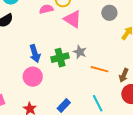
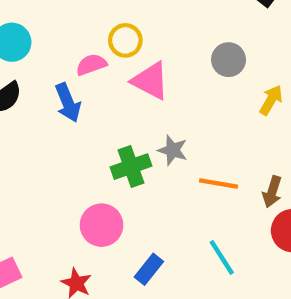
blue arrow: (35, 54) -> (68, 103), moved
pink circle: (33, 77) -> (102, 225), moved

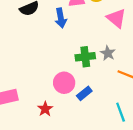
pink triangle: (150, 81) -> (116, 18), moved
blue rectangle: (149, 269) -> (84, 93), moved

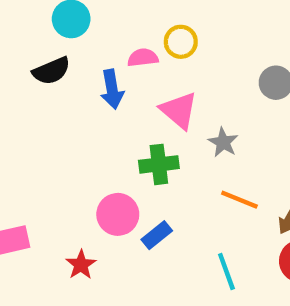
pink triangle: (116, 18) -> (179, 110), moved
gray star: (108, 53) -> (223, 142), moved

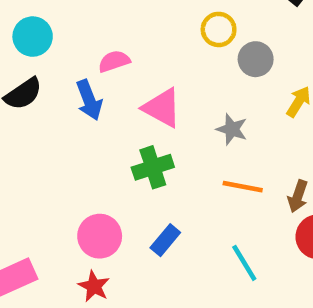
yellow circle: (181, 42) -> (219, 29), moved
gray star: (223, 142) -> (232, 129), moved
pink circle: (118, 214) -> (100, 236), moved

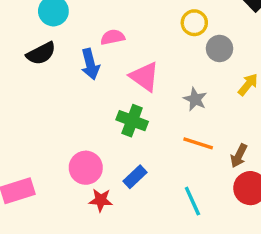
green cross: (153, 167) -> (132, 121), turned 32
red star: (94, 286) -> (101, 200), moved, turned -30

